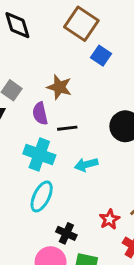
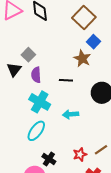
brown star: (59, 87) -> (82, 58), moved
purple semicircle: (40, 113) -> (36, 75), moved
black line: (67, 128) -> (66, 80), moved

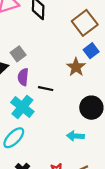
black line: (66, 80) -> (46, 89), moved
cyan arrow: (70, 114) -> (75, 136), moved

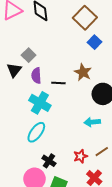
brown star: (76, 67) -> (83, 72), moved

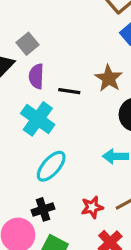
cyan ellipse: (36, 132) -> (51, 166), moved
black cross: (49, 161) -> (43, 209), turned 32

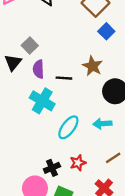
cyan ellipse: (51, 166) -> (68, 127), moved
red star: (92, 207) -> (78, 163), moved

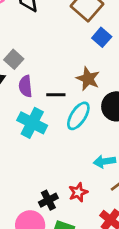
cyan arrow: (102, 124) -> (104, 161), moved
cyan ellipse: (68, 127) -> (78, 116), moved

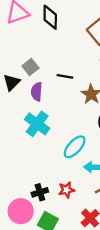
black line: (56, 95) -> (65, 76), moved
cyan ellipse: (78, 116) -> (75, 147), moved

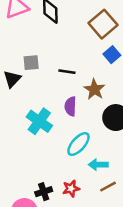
gray square: (30, 67) -> (31, 63), turned 35
purple semicircle: (37, 92) -> (70, 106), moved

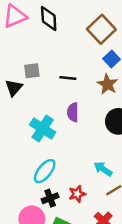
brown star: (94, 89) -> (107, 84), moved
cyan ellipse: (78, 144) -> (45, 171), moved
cyan arrow: (98, 165) -> (103, 169), turned 36

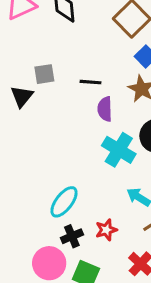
purple semicircle: (73, 112) -> (105, 109), moved
cyan cross: (43, 128) -> (119, 150), moved

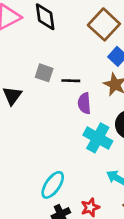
gray square: (44, 74) -> (44, 73), moved, turned 30

